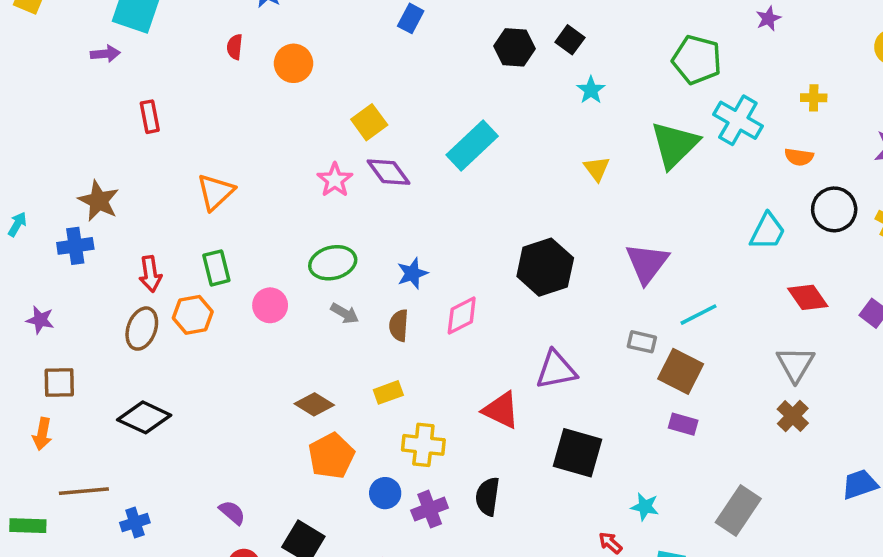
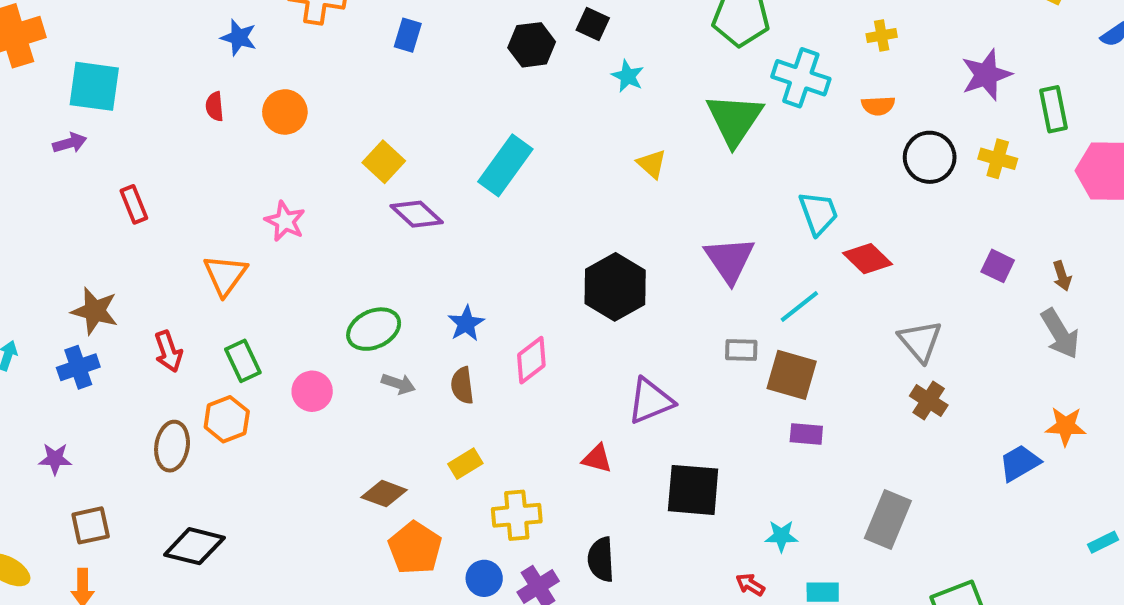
pink star: (335, 180) -> (285, 221), moved
cyan trapezoid: (767, 231) -> (818, 213), moved, turned -36
red arrow: (150, 274) -> (168, 351), moved
red diamond: (808, 297) -> (868, 259), moved
red triangle: (501, 410) -> (597, 459), size x0.7

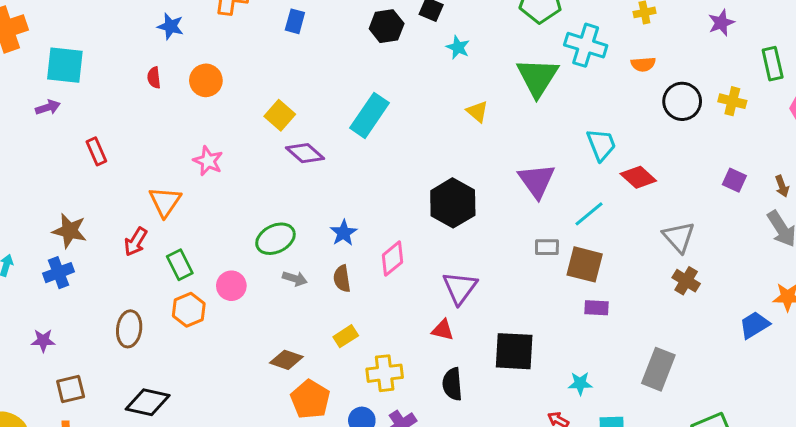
purple star: (986, 75) -> (721, 23), moved, size x0.7
red arrow: (168, 351) -> (136, 242), moved, turned 52
purple triangle: (650, 401) -> (460, 288), moved, turned -30
orange hexagon: (227, 419) -> (189, 310), moved
black semicircle: (601, 559) -> (452, 384), moved

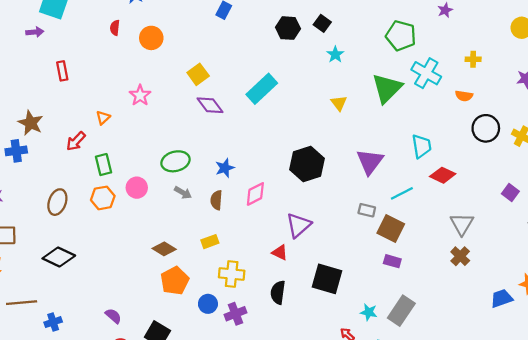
red diamond: (638, 177) -> (443, 175), turned -30
orange triangle: (165, 202) -> (103, 118), size x0.6
gray rectangle: (658, 369) -> (401, 311), moved

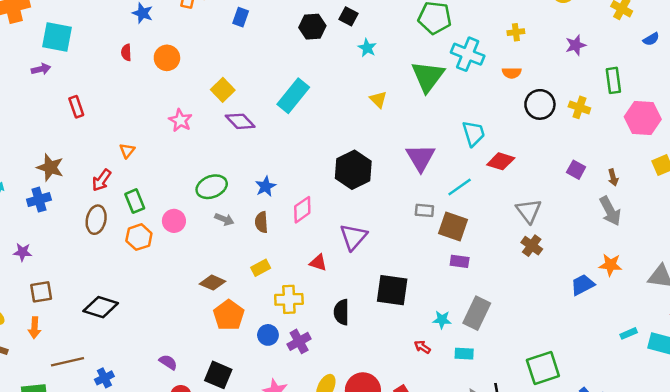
pink star: (140, 95) -> (180, 120), moved
brown ellipse: (57, 202) -> (96, 220), moved
red triangle: (280, 252) -> (318, 263), moved

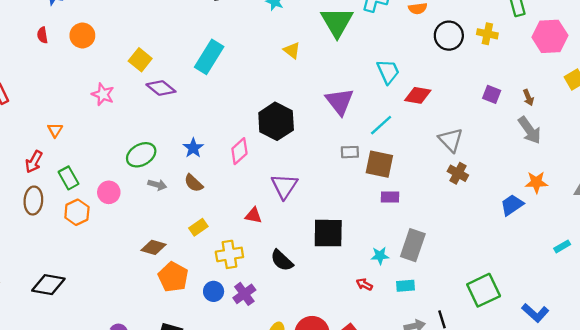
pink diamond: (302, 210) -> (239, 151), moved
brown semicircle: (261, 222) -> (194, 183), turned -36
black semicircle: (341, 312) -> (282, 260), turned -40

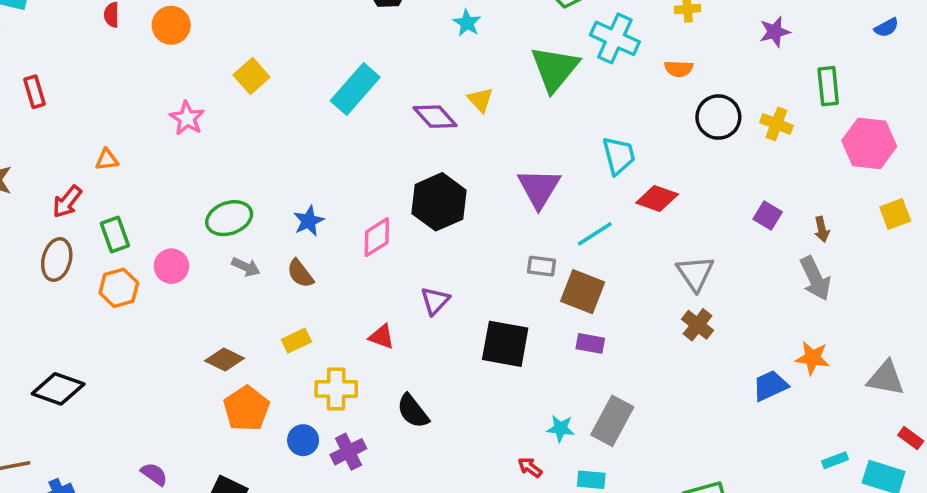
purple diamond: (161, 88) -> (435, 117), moved
orange triangle: (55, 130) -> (107, 160), turned 42
purple triangle: (284, 186) -> (435, 301), size x0.7
black square: (328, 233) -> (505, 344), moved

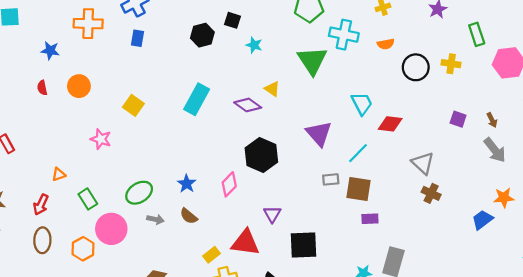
green rectangle: (115, 235) -> (88, 199), moved
pink circle: (171, 266) -> (111, 229), size x1.5
red triangle: (382, 337) -> (245, 243), size x1.8
yellow rectangle: (296, 341) -> (211, 255), moved
black square: (505, 344) -> (304, 245), moved

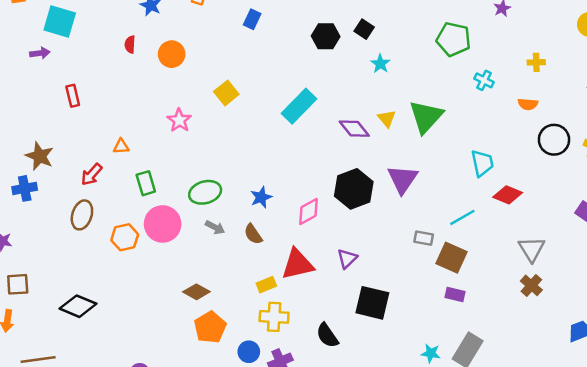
cyan cross: (344, 35) -> (484, 80), size x0.6
green triangle: (312, 61) -> (426, 117), moved
purple triangle: (319, 133) -> (403, 179), moved
red triangle: (245, 243) -> (298, 264), moved, turned -36

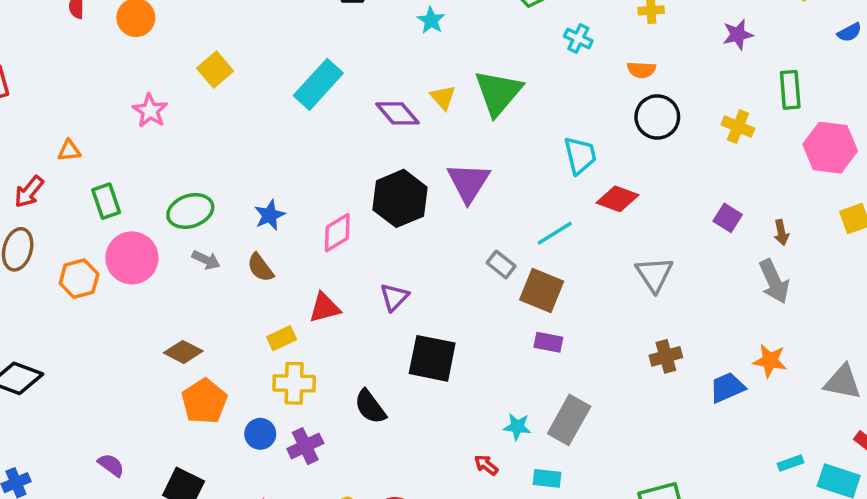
black circle: (554, 140) -> (657, 117), moved
gray rectangle: (424, 238) -> (501, 264), turned 30
red triangle: (298, 264) -> (325, 308), size x0.7
brown cross: (531, 285) -> (666, 356), moved, turned 35

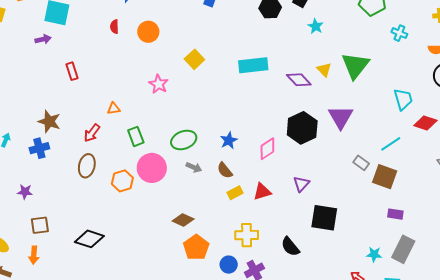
cyan rectangle: (318, 84) -> (253, 65), turned 44
yellow rectangle: (282, 338) -> (235, 193), moved
purple rectangle: (548, 342) -> (395, 214), moved

